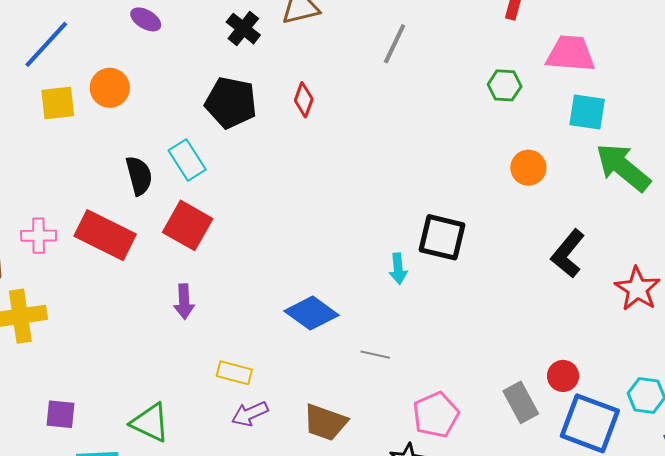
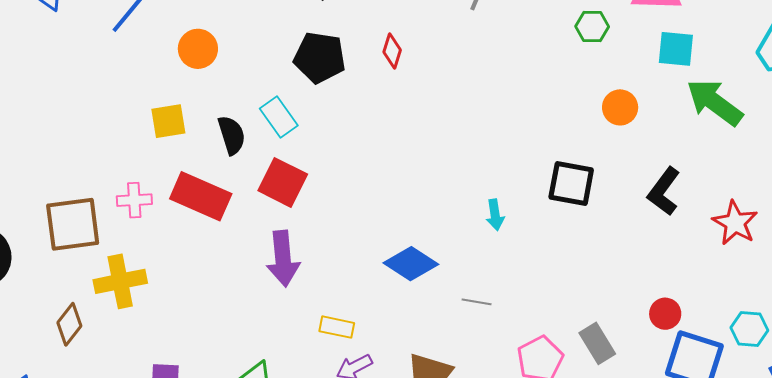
yellow square: (58, 103) -> (168, 121), moved
black square: (442, 237) -> (571, 184), moved
purple arrow: (184, 302) -> (283, 259), size x1.6
gray rectangle: (521, 402) -> (597, 343), moved

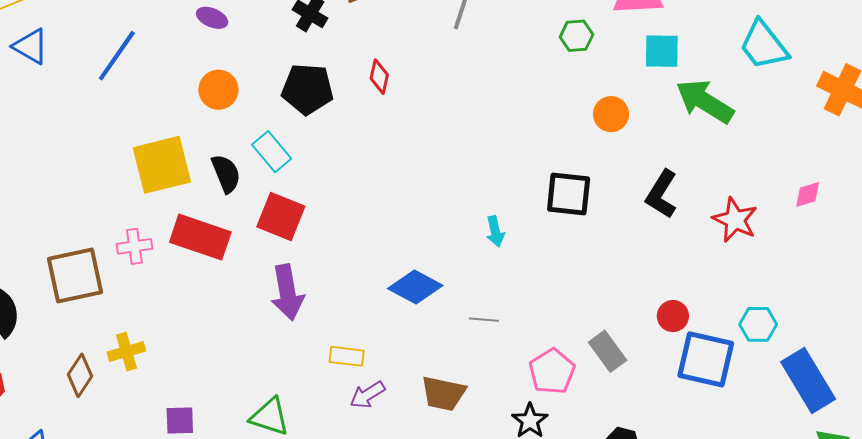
orange circle: (198, 49) -> (218, 90), moved
yellow square: (168, 121) -> (162, 165), size x1.6
yellow cross: (120, 281) -> (126, 352), moved, size x0.7

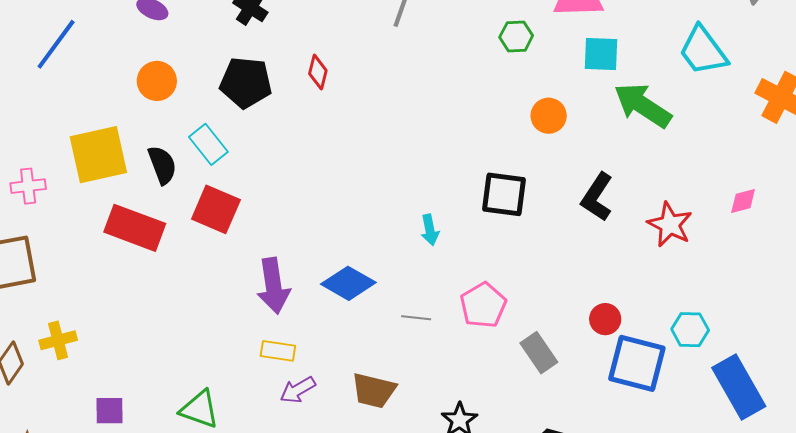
pink cross: (134, 246) -> (28, 186), moved
purple arrow: (287, 292) -> (273, 286), moved
pink pentagon: (552, 371) -> (483, 305), moved

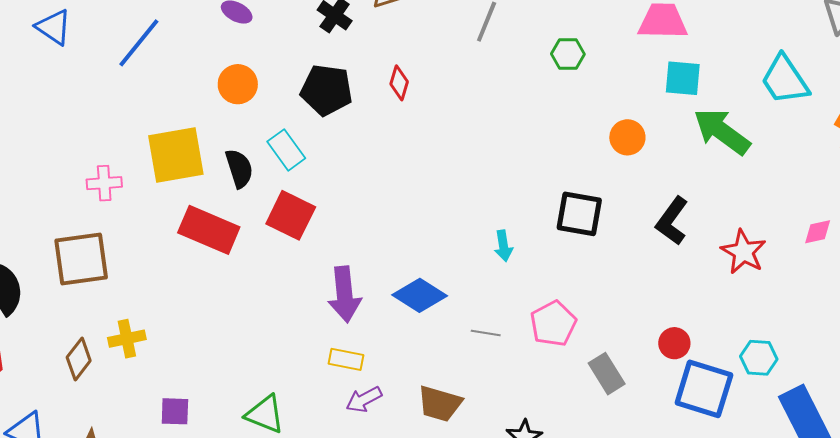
green hexagon: (516, 36) -> (568, 54), moved

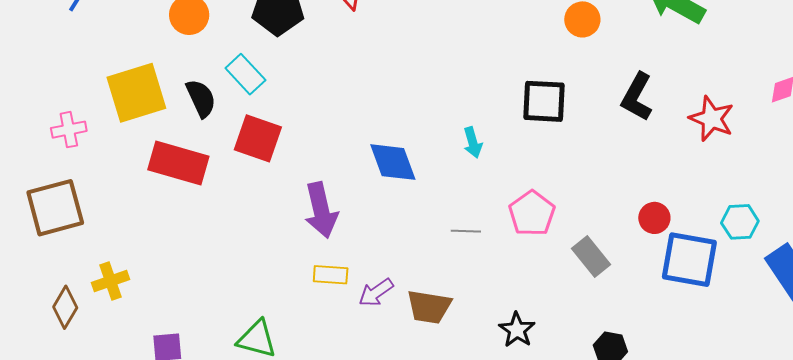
blue diamond: (420, 295) -> (393, 162), moved, turned 44
purple arrow: (364, 399) -> (376, 293), moved

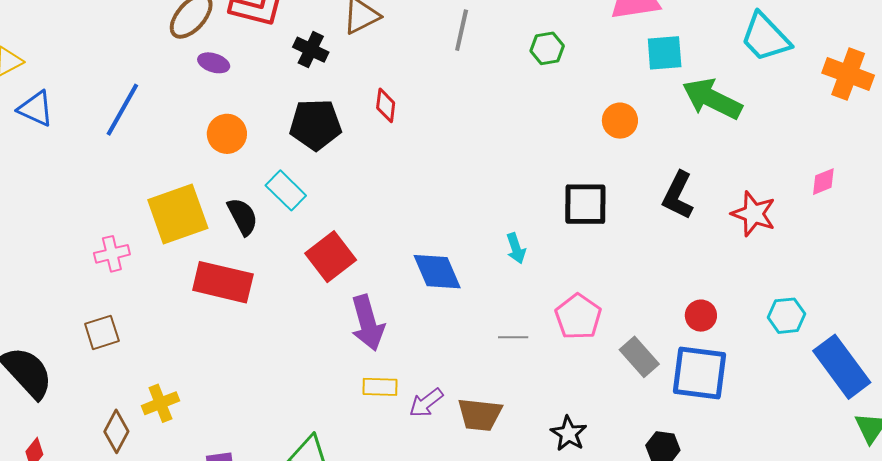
red square: (258, 138) -> (331, 257), moved, turned 36
brown square: (55, 208) -> (102, 332), size x0.6
blue square: (689, 260) -> (700, 373), moved

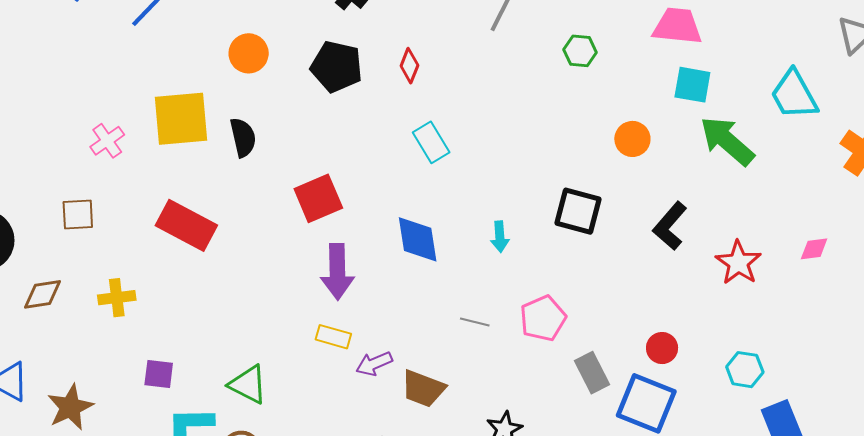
cyan rectangle: (286, 190) -> (431, 142), moved
pink cross: (112, 254) -> (107, 141), turned -36
red rectangle: (223, 282) -> (186, 225), moved
brown diamond: (116, 431) -> (42, 294), moved, turned 39

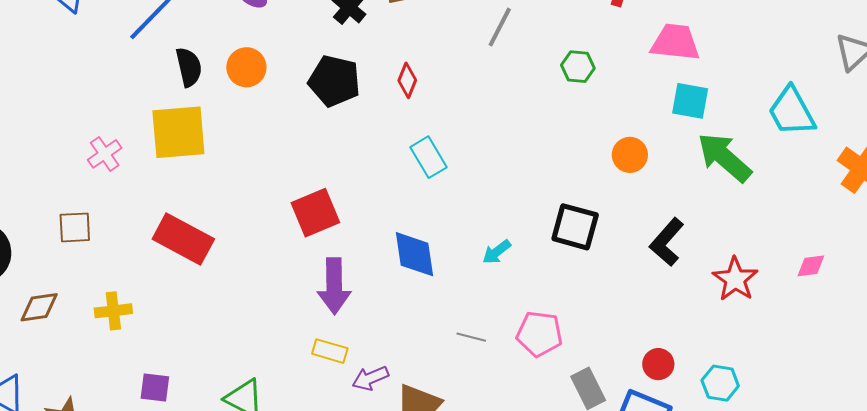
black semicircle: (243, 137) -> (189, 67), moved
cyan arrow: (500, 237) -> (497, 252), turned 56
pink pentagon: (543, 318) -> (539, 334), turned 30
cyan hexagon: (745, 370) -> (720, 383), moved

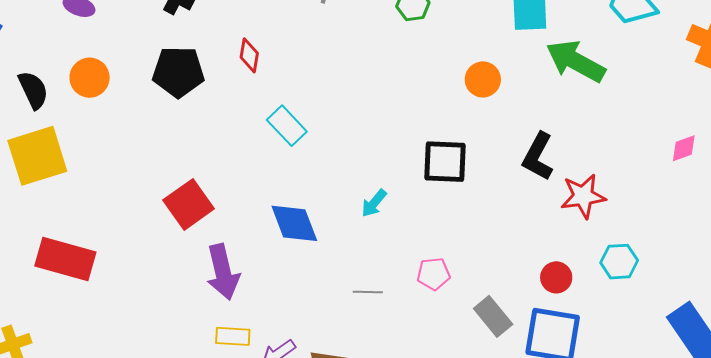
red star: (735, 279) -> (583, 196), moved, turned -30
pink pentagon: (539, 334) -> (434, 274), size x0.7
cyan hexagon: (720, 383) -> (619, 262), moved

